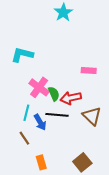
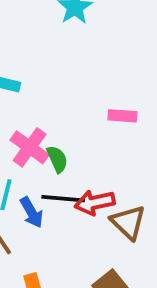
red arrow: (71, 98) -> (95, 203), moved
brown triangle: (92, 116) -> (128, 222), moved

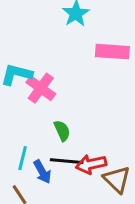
pink rectangle: (122, 116) -> (112, 52), moved, size x1.5
pink cross: (30, 147) -> (41, 88), moved

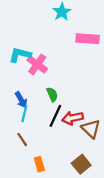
black line: (67, 161) -> (55, 116), turned -70
blue arrow: (42, 172) -> (21, 100), moved

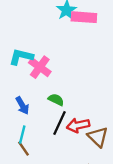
pink rectangle: (88, 39) -> (84, 17), moved
green semicircle: (52, 94) -> (56, 100), turned -40
cyan line: (24, 114) -> (22, 135), moved

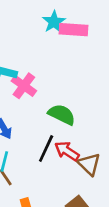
green semicircle: (56, 100) -> (62, 115), moved, size x1.5
red arrow: (78, 125) -> (67, 151), turned 45

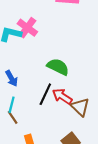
pink cross: (24, 86) -> (27, 28), moved

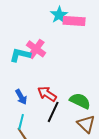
green semicircle: (58, 67) -> (80, 101), moved
red arrow: (62, 96) -> (47, 94), moved

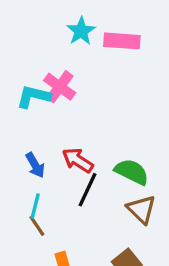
cyan star: (59, 15) -> (81, 31), moved

